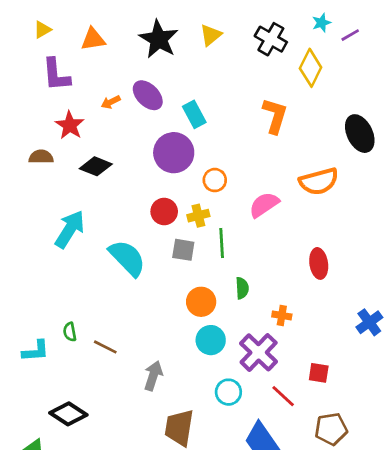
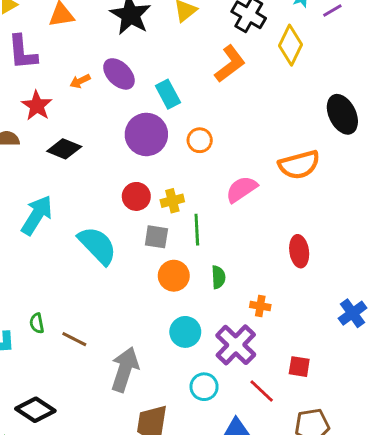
orange L-shape: (275, 116) -> (230, 64), moved, turned 36
orange circle: (215, 180) -> (200, 140), moved
orange circle: (201, 302) -> (174, 276), moved
gray arrow: (153, 376) -> (125, 369), size x1.4

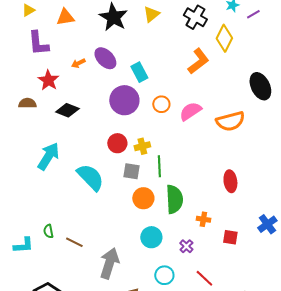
orange L-shape: (230, 64) -> (198, 61), moved
pink semicircle: (241, 189) -> (190, 111), moved
green semicircle: (218, 277) -> (174, 199), size x1.8
purple cross: (236, 345) -> (186, 246), size x0.5
red square: (299, 367) -> (230, 237), moved

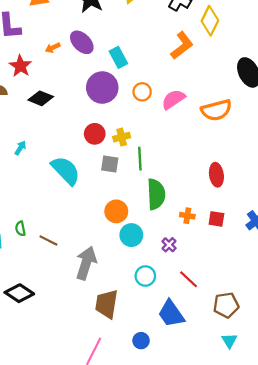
cyan arrow: (48, 156) -> (20, 148), size x0.5
orange circle: (143, 198) -> (116, 211), moved
red square: (230, 237) -> (216, 219), moved

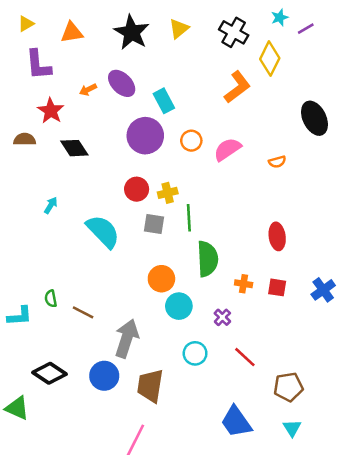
black diamond: (41, 98) -> (74, 148), turned 35
orange semicircle: (216, 110) -> (277, 162), size x0.5
blue trapezoid: (171, 314) -> (236, 422), moved
blue circle: (141, 341) -> (104, 376), moved, size x1.5

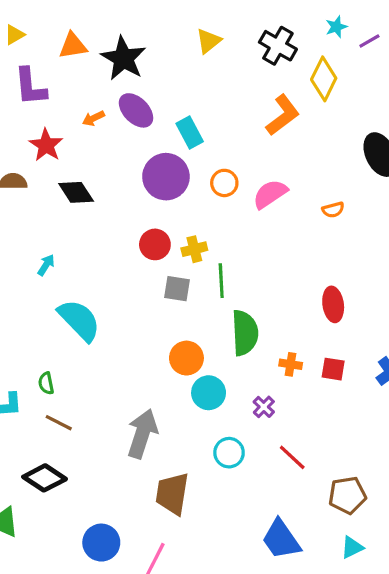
black star: (132, 32) -> (123, 58), moved
cyan semicircle: (103, 231) -> (79, 320), moved
brown line: (83, 312) -> (59, 423), moved
blue circle: (104, 376) -> (101, 543), moved
cyan triangle: (292, 428) -> (352, 547), turned 36

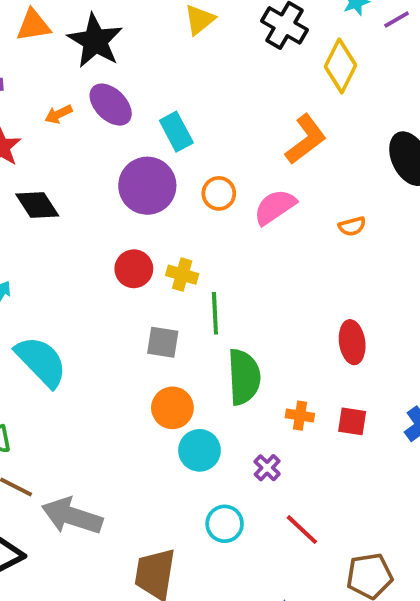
orange L-shape: (283, 115) -> (306, 139), moved
yellow cross: (194, 249) -> (182, 275), turned 30
gray square: (177, 289) -> (163, 342), moved
gray arrow: (142, 434) -> (72, 516), moved, turned -90

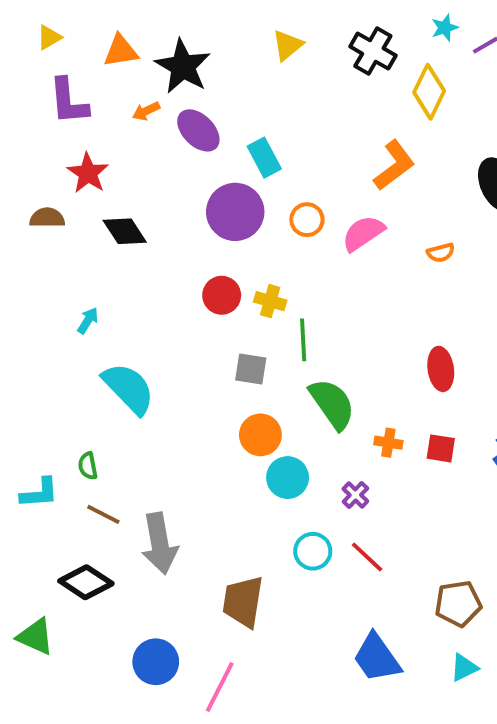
orange arrow: (58, 114) -> (146, 111), moved
green semicircle: (244, 377) -> (332, 404), turned -32
gray arrow: (72, 516) -> (160, 543), turned -118
red line: (302, 530) -> (367, 557), moved

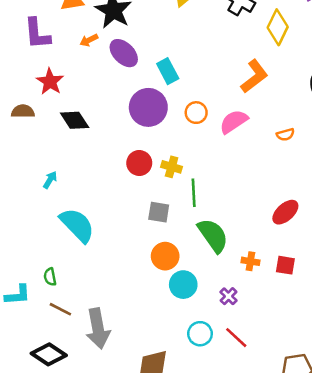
red ellipse: (441, 369) -> (285, 212), turned 56

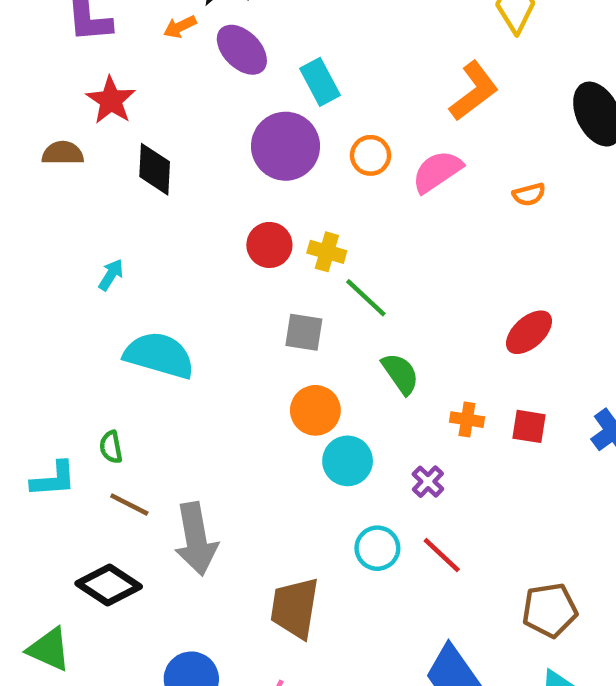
black diamond: (75, 120) -> (155, 169), turned 36
green line: (194, 193) -> (366, 298), turned -44
cyan semicircle: (77, 225) -> (159, 355), turned -30
green semicircle: (213, 235) -> (400, 374), size x0.7

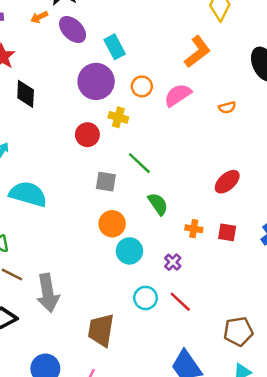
yellow cross: (327, 252) -> (118, 117), moved

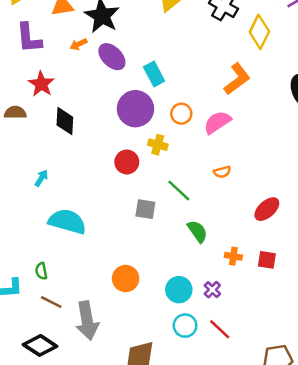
orange semicircle: (227, 107) -> (222, 172), moved
orange circle: (112, 224) -> (126, 278), moved
cyan circle: (129, 251) -> (179, 290), moved

